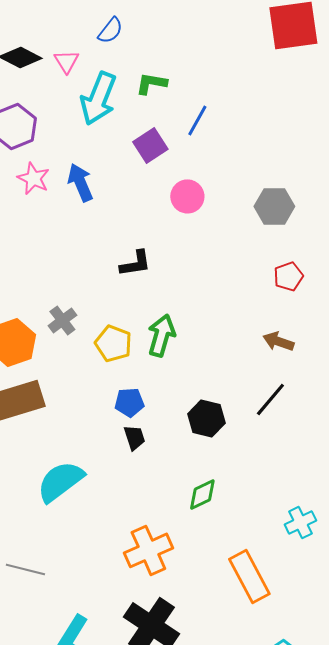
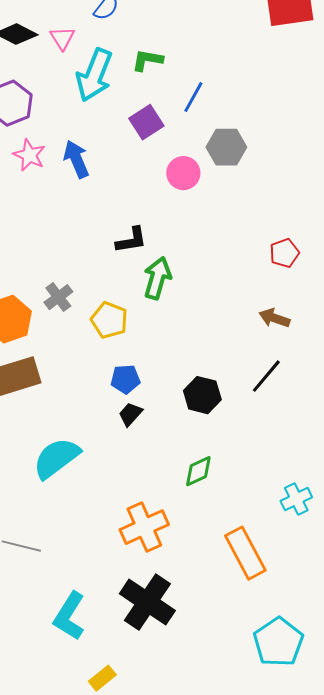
gray hexagon: (274, 206) -> (226, 147), moved
green arrow: (161, 335) -> (157, 278), moved
black trapezoid: (134, 437) -> (130, 414), turned -120

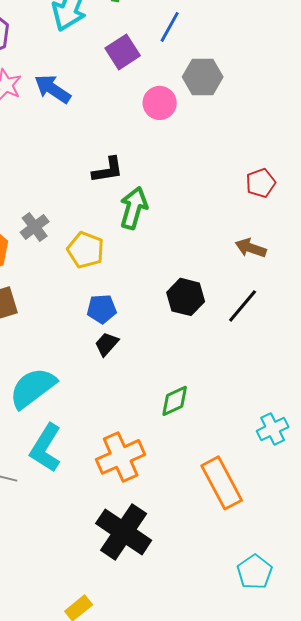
blue arrow: (76, 159) -> (53, 89), turned -33
black hexagon: (202, 395) -> (186, 297), moved
cyan L-shape: (69, 616) -> (46, 448), moved
cyan pentagon: (278, 642) -> (255, 572), size x0.7

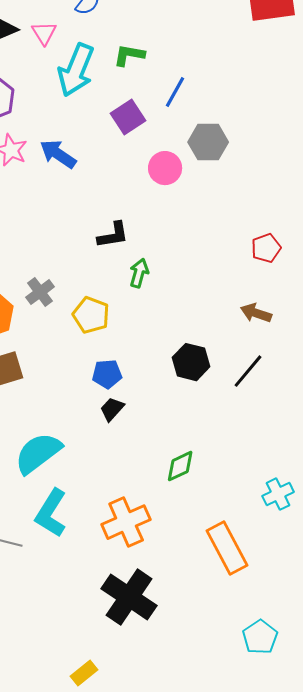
green arrow: (134, 208) -> (139, 273), size x0.7

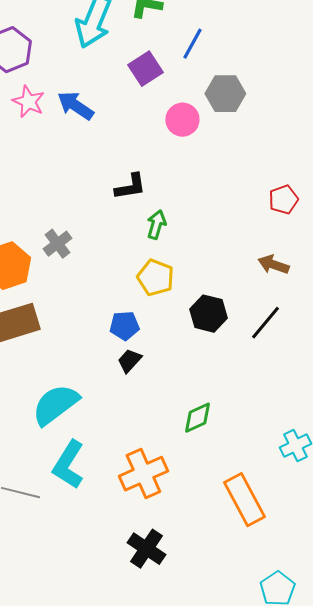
yellow pentagon: (91, 315) -> (155, 278), moved
black cross: (129, 597) -> (146, 549), size x0.7

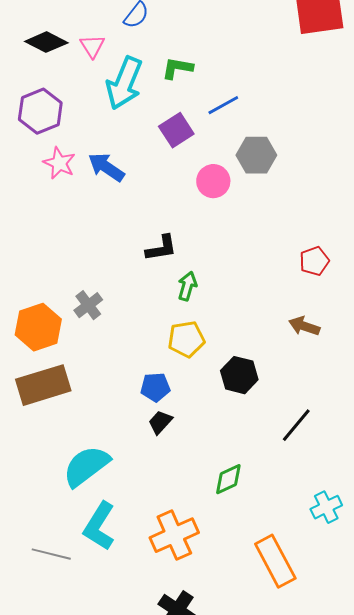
blue line: (192, 44) -> (223, 105), turned 32
yellow pentagon: (155, 278) -> (186, 339), turned -30
black line: (265, 323) -> (296, 425), moved

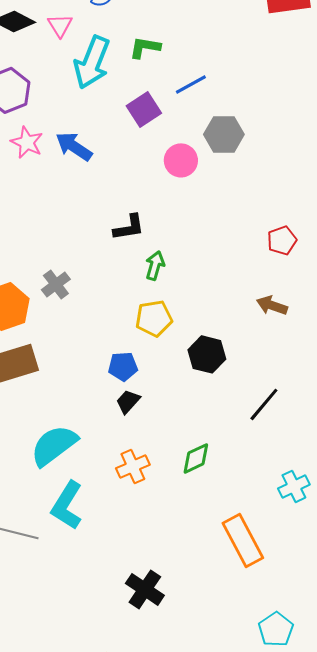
orange cross: (174, 535) -> (133, 466), moved, size x0.7

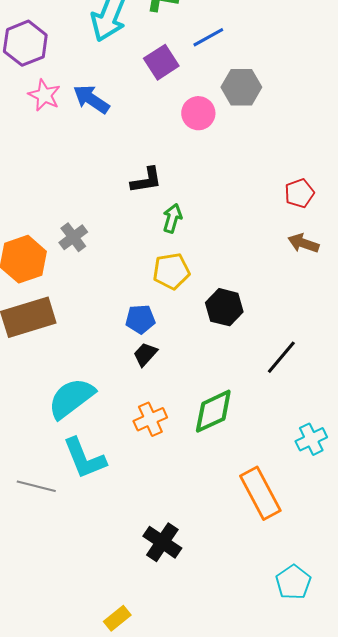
brown arrow: (272, 305) -> (303, 243), moved
green diamond: (196, 458) -> (213, 411), size x1.4
cyan L-shape: (67, 505) -> (84, 458), turned -54

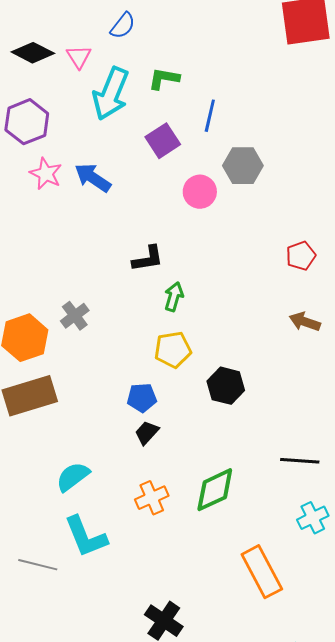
blue line: (208, 37) -> (210, 116), turned -48
red pentagon: (299, 193) -> (301, 256), moved
black line: (281, 357) -> (300, 461), moved, turned 54
cyan semicircle: (71, 398) -> (73, 477), size x0.7

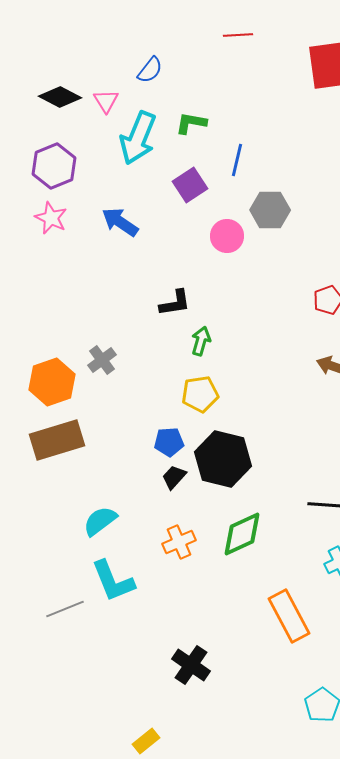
pink star: (46, 174) -> (51, 218), moved
black hexagon: (226, 386) -> (223, 459), moved, size x1.5
gray line: (38, 565) -> (65, 609), turned -36

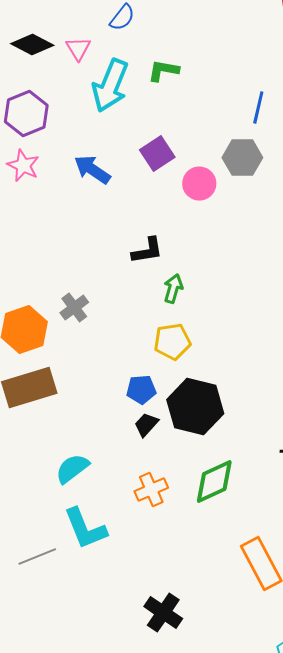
blue line: (237, 160) -> (258, 108), moved
purple square: (190, 185) -> (157, 154), moved

